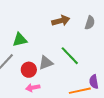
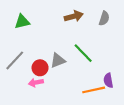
green triangle: (20, 40) -> (22, 22), moved
pink arrow: (33, 88) -> (36, 83), moved

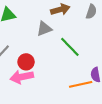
gray triangle: (58, 60) -> (44, 29), moved
pink arrow: (36, 83) -> (22, 77), size x1.5

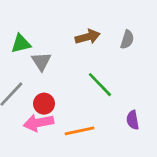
gray triangle: (44, 29) -> (41, 61), moved, turned -42
orange line: (81, 84) -> (79, 131), moved

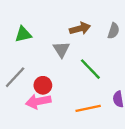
gray triangle: (41, 61) -> (61, 49), moved
orange line: (79, 131) -> (88, 108), moved

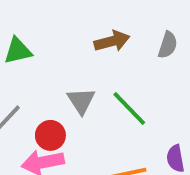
gray triangle: (61, 49) -> (81, 101), moved

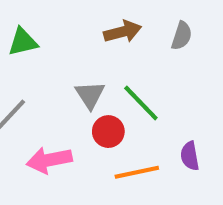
red circle: (50, 135) -> (108, 132), moved

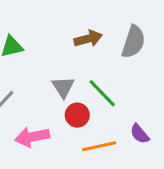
gray semicircle: (182, 36) -> (133, 42), size x1.5
purple semicircle: (190, 156) -> (140, 134), turned -30

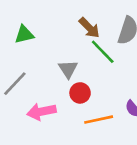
brown arrow: (88, 39) -> (89, 28), turned 60
green line: (102, 93) -> (103, 52), moved

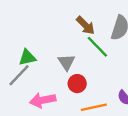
green triangle: (24, 34) -> (27, 57), moved

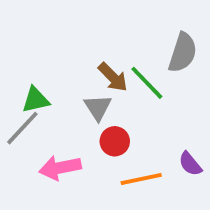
brown arrow: (85, 25) -> (113, 77), moved

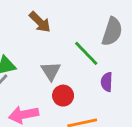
brown arrow: (113, 77) -> (40, 22), moved
purple semicircle: (190, 164) -> (107, 82), moved, turned 42

